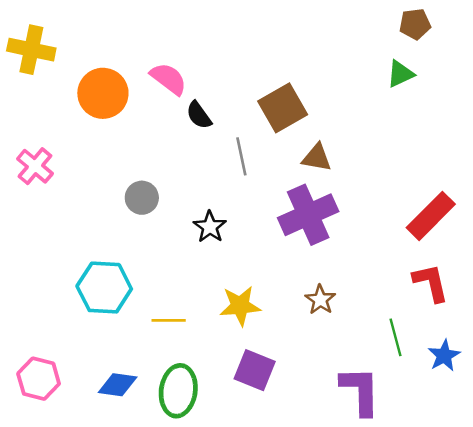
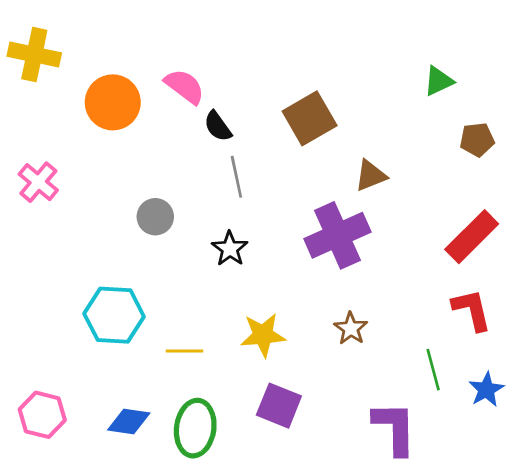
brown pentagon: (415, 24) -> (477, 140), moved
gray line: (241, 156) -> (236, 177), moved
brown triangle: (317, 158) -> (371, 175), moved, turned -32

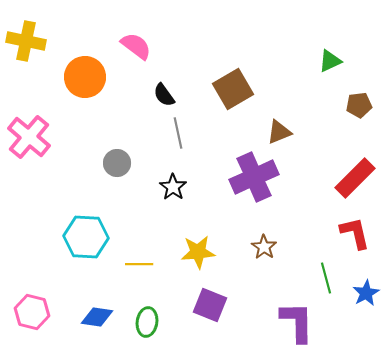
pink semicircle: (185, 86) -> (136, 46), moved
pink cross: (38, 182) -> (29, 137), size x1.4
green ellipse: (195, 428) -> (147, 322), size x0.7

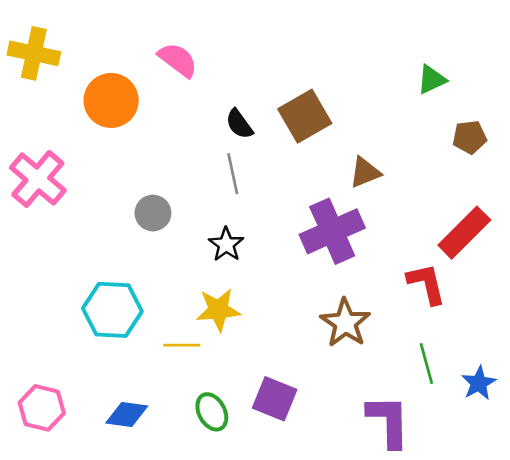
black semicircle: (164, 95) -> (239, 124), moved
red L-shape: (355, 233) -> (426, 284), moved
brown star: (264, 247) -> (345, 323), size x1.5
yellow star: (198, 252) -> (218, 310), moved
green ellipse: (147, 322) -> (212, 412), moved, turned -36

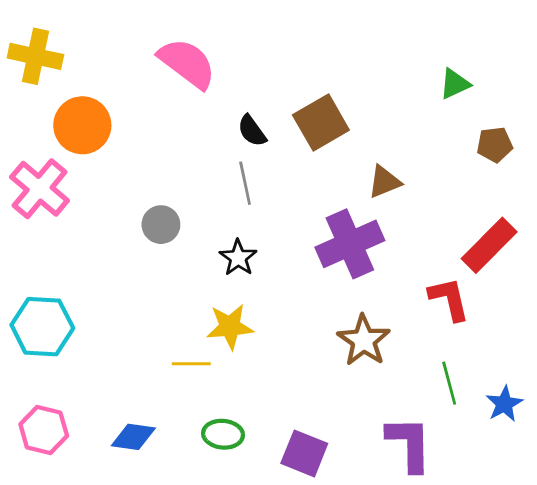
pink semicircle: (178, 60) -> (187, 63), size x1.4
orange circle: (111, 100) -> (82, 125), moved
cyan hexagon: (112, 310) -> (42, 327), moved
purple square: (275, 399) -> (304, 453), moved
green ellipse: (212, 412) -> (223, 434), turned -57

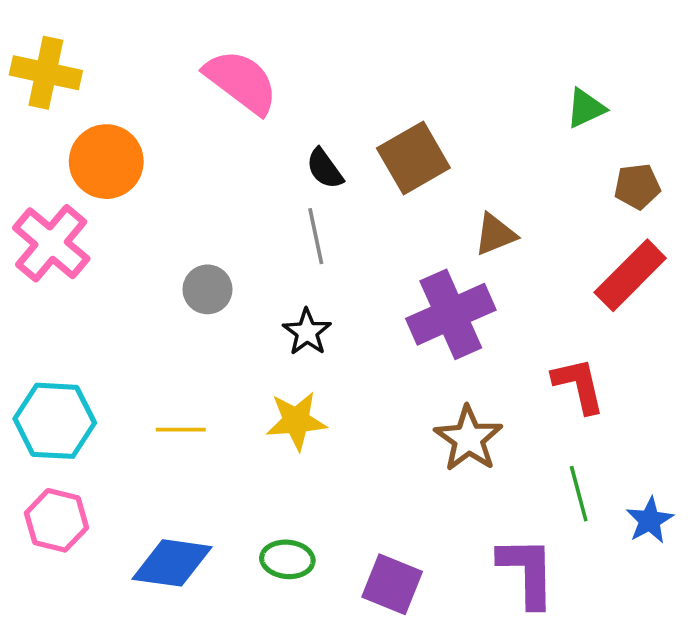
red rectangle: (489, 245) -> (630, 275), moved
yellow line: (191, 364) -> (181, 430), moved
pink hexagon: (44, 430) -> (57, 520), moved
blue diamond: (133, 437) -> (172, 563), size x1.4

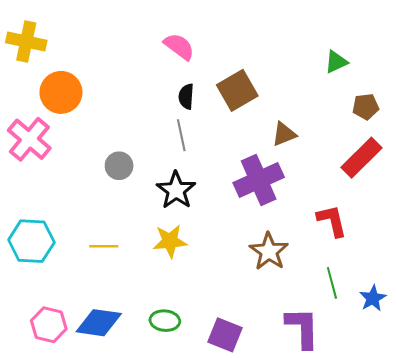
pink semicircle: (241, 82) -> (179, 47), moved, size x0.7
black semicircle: (325, 169) -> (186, 96), turned 40
black star: (307, 332) -> (176, 190), size x1.4
pink hexagon: (57, 520) -> (49, 325), moved

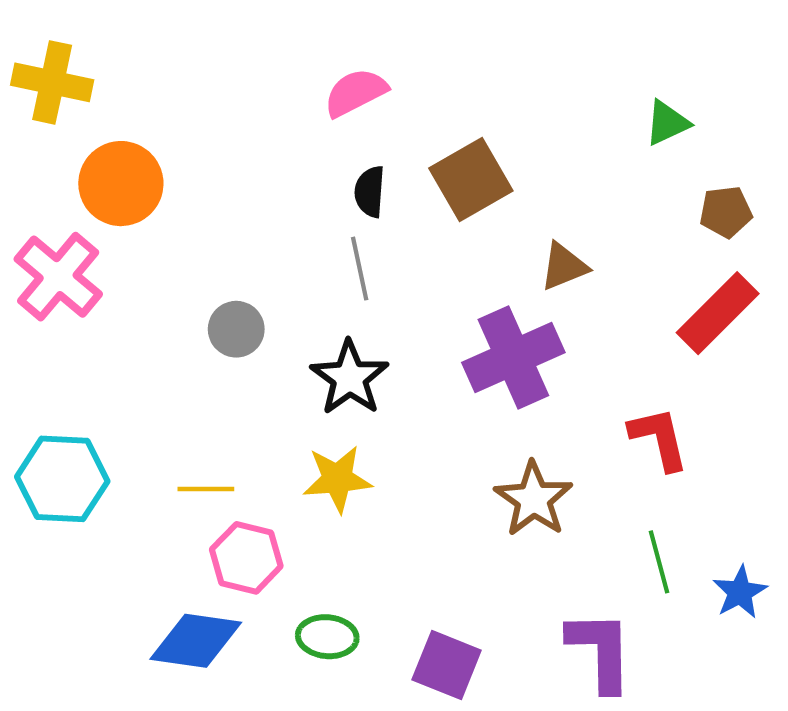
pink semicircle: (179, 47) -> (356, 93), turned -64
pink hexagon: (49, 325) -> (246, 558), moved

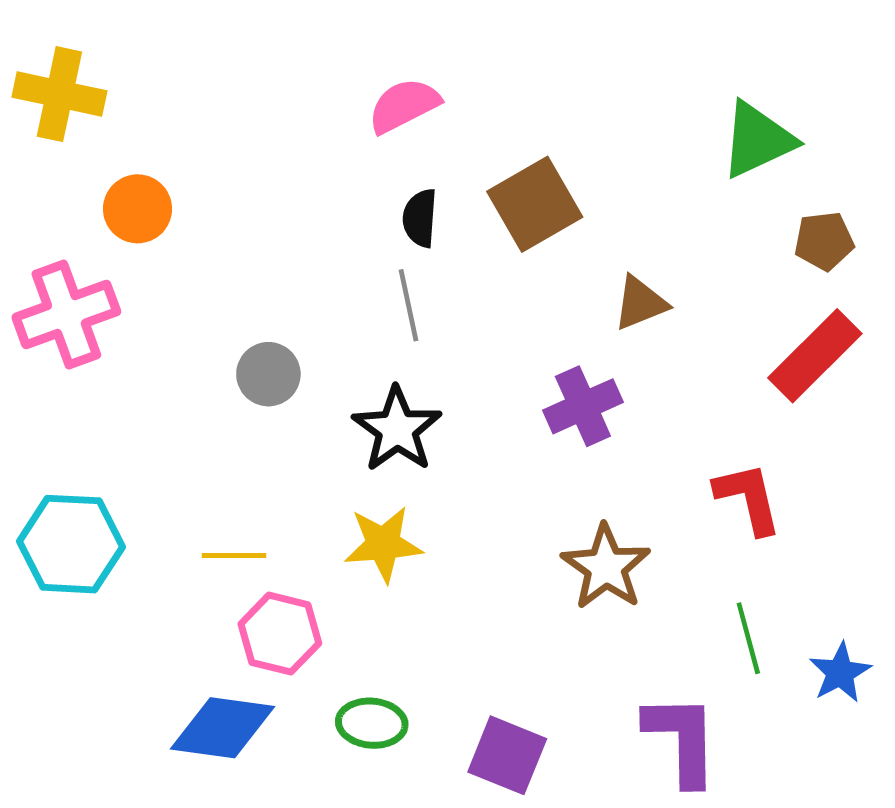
green triangle: (667, 123) -> (757, 140), size x1.5
orange circle: (121, 184) -> (138, 209), size x0.7
pink cross: (58, 277) -> (66, 314), turned 30
purple cross: (513, 358) -> (583, 406), size x0.7

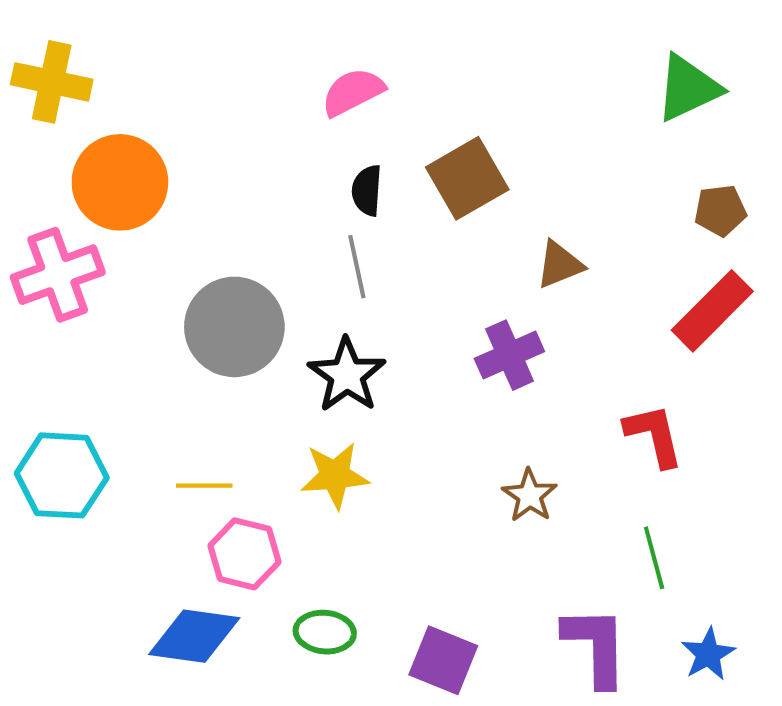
green triangle: (757, 140) -> (688, 88), moved
orange circle: (138, 209) -> (120, 182), size x1.6
gray circle: (268, 374) -> (234, 327), size x1.8
brown star: (606, 567) -> (530, 496), size x0.7
blue star: (840, 673) -> (708, 654), moved

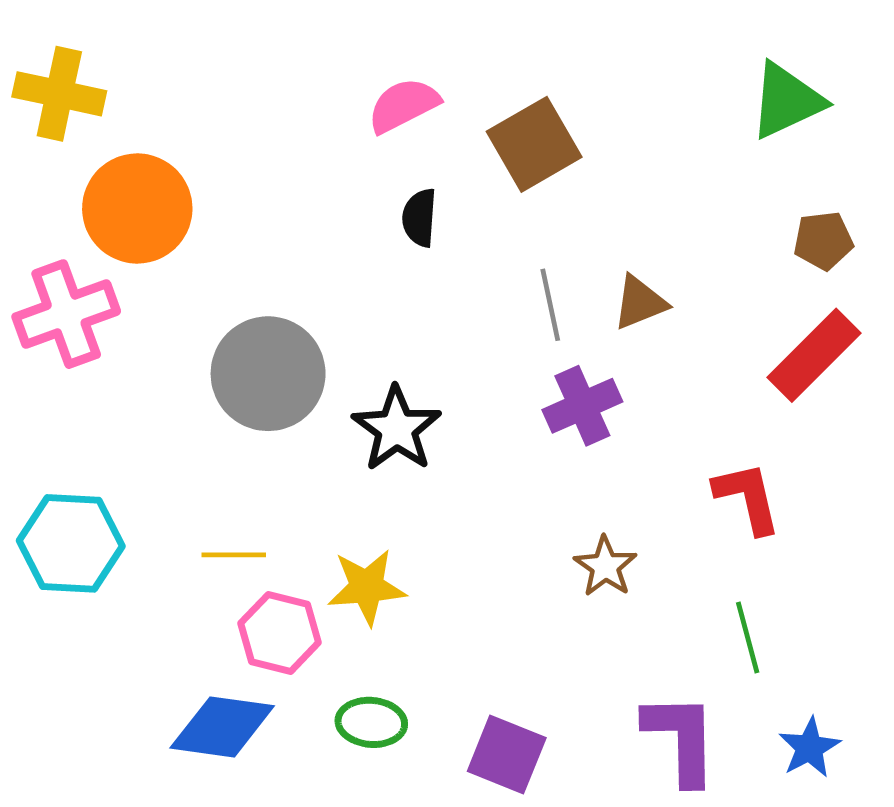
brown square: (467, 178) -> (534, 144), moved
gray line: (357, 267) -> (550, 305), moved
yellow star: (335, 475) -> (367, 587), moved

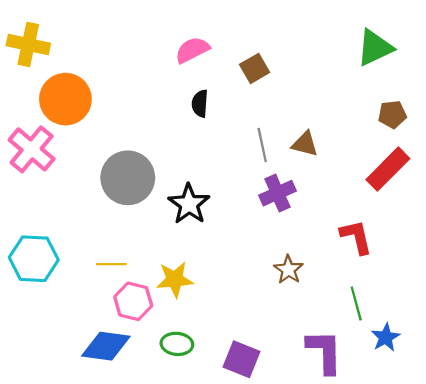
brown square: (534, 144) -> (255, 68), size x0.7
brown triangle: (640, 303) -> (305, 144), turned 36
pink cross: (66, 314) -> (32, 149), turned -30
blue star: (809, 748) -> (386, 337), moved

